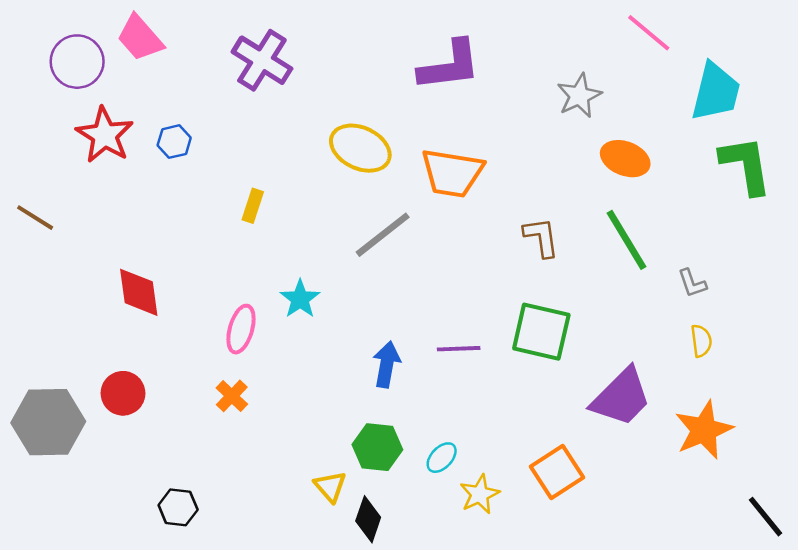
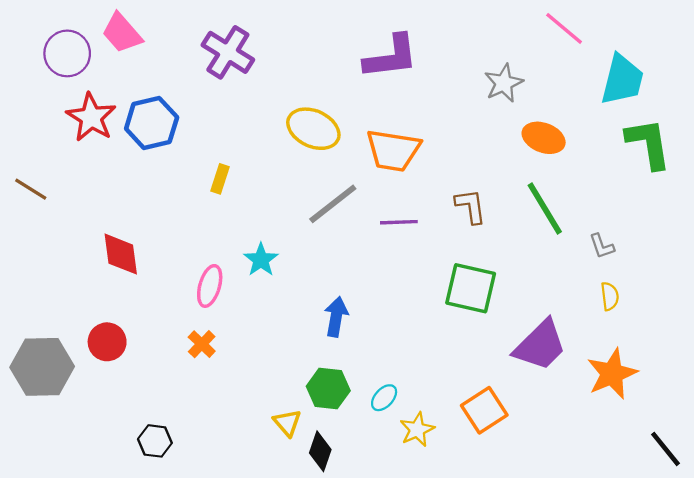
blue hexagon: (174, 142) -> (152, 123), size x1.8
purple line: (459, 349) -> (399, 222), moved

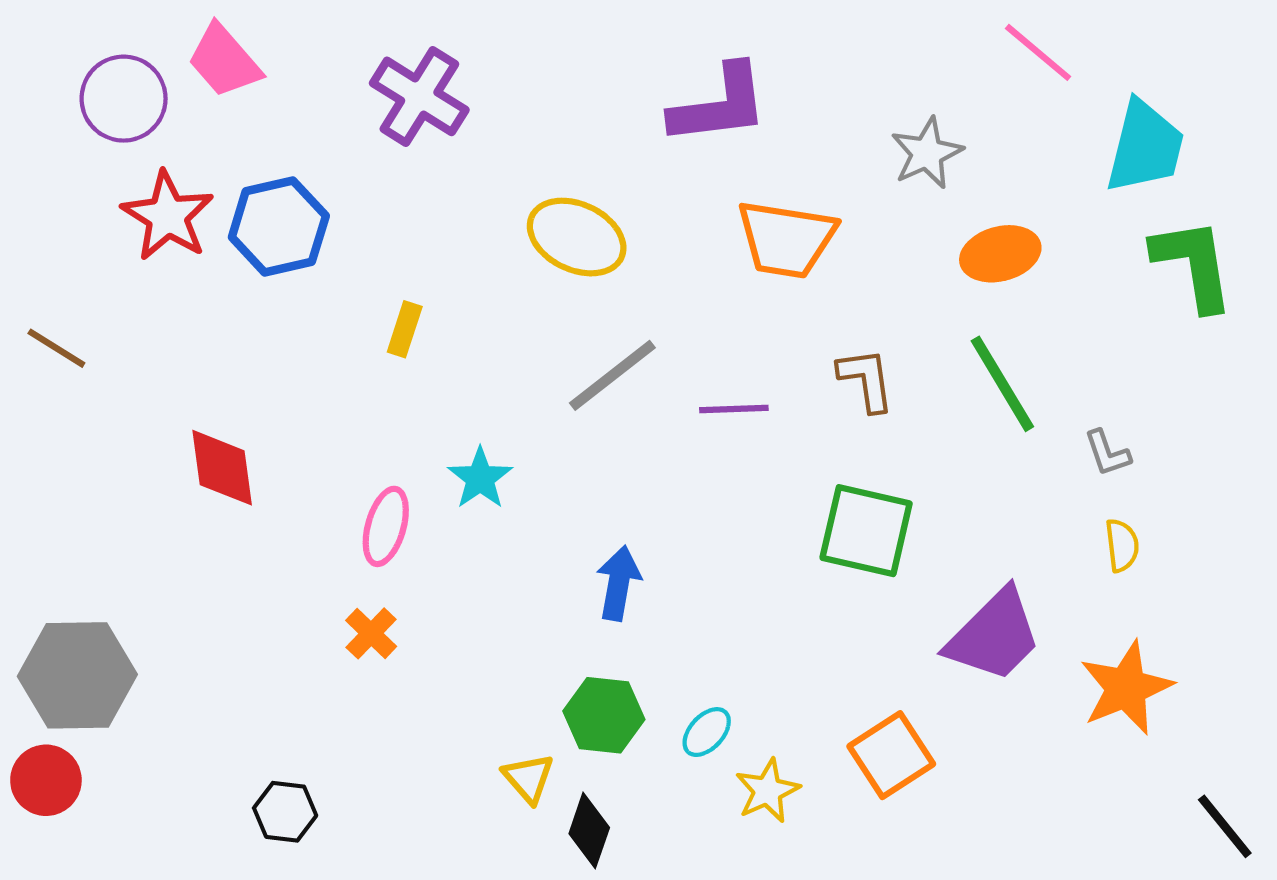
orange ellipse: (544, 138) -> (1000, 254), turned -36
orange trapezoid: (393, 150) -> (786, 239), moved
red circle: (107, 342) -> (46, 780), moved

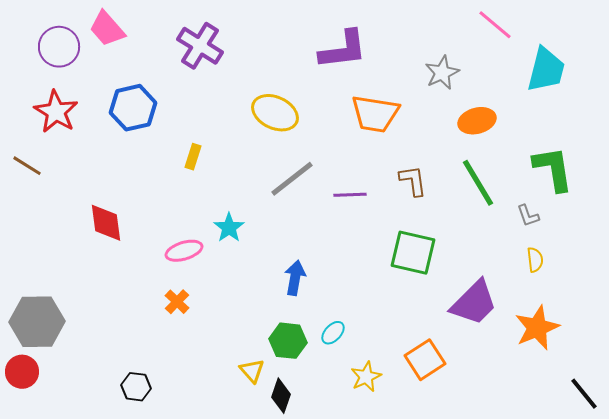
red star: (168, 216) -> (56, 112), moved
green L-shape: (1193, 264) -> (553, 169), moved
pink ellipse: (386, 526) -> (184, 251), turned 57
cyan ellipse: (707, 732) -> (333, 333), moved

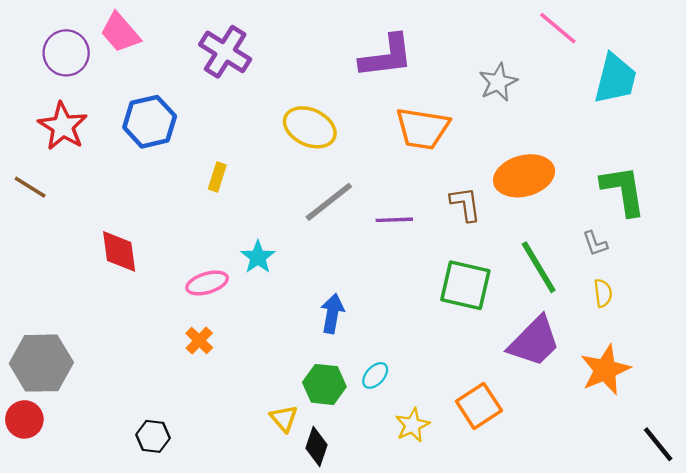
orange ellipse: (477, 121) -> (524, 176), moved, size x1.4
green line: (478, 183) -> (539, 267), moved

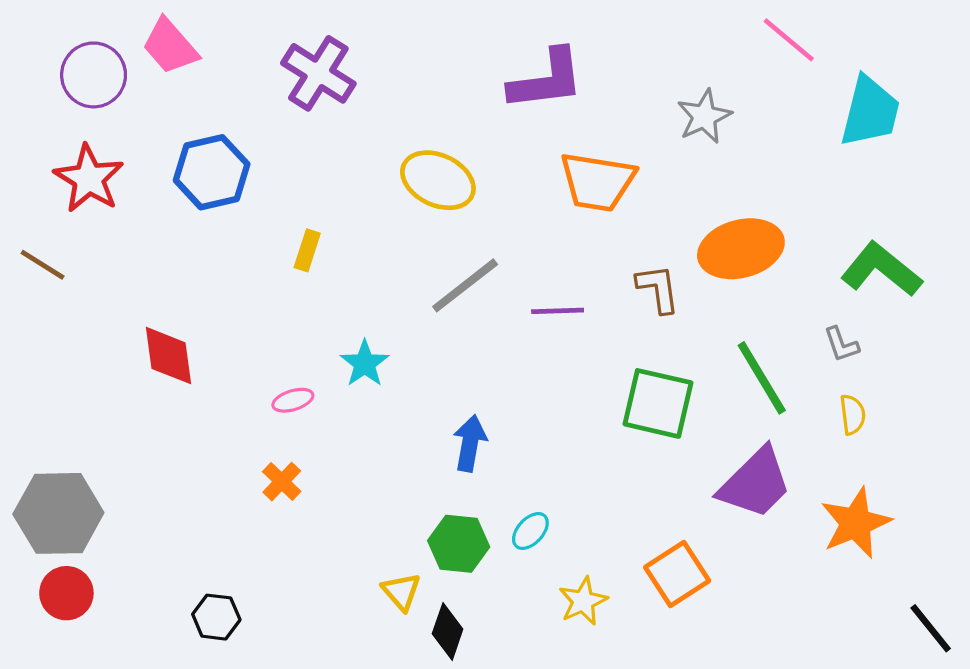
green L-shape: (623, 191) -> (881, 269), turned -42
pink ellipse: (207, 283) -> (293, 400), size x0.7
red circle: (24, 419) -> (66, 593), moved

